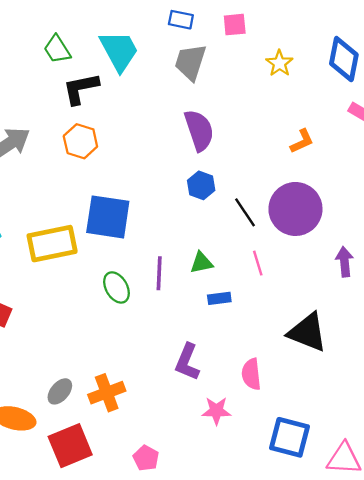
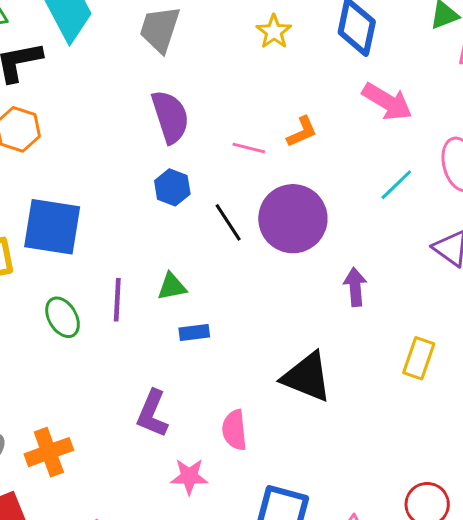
pink line: (258, 263) -> (249, 148), moved, turned -60

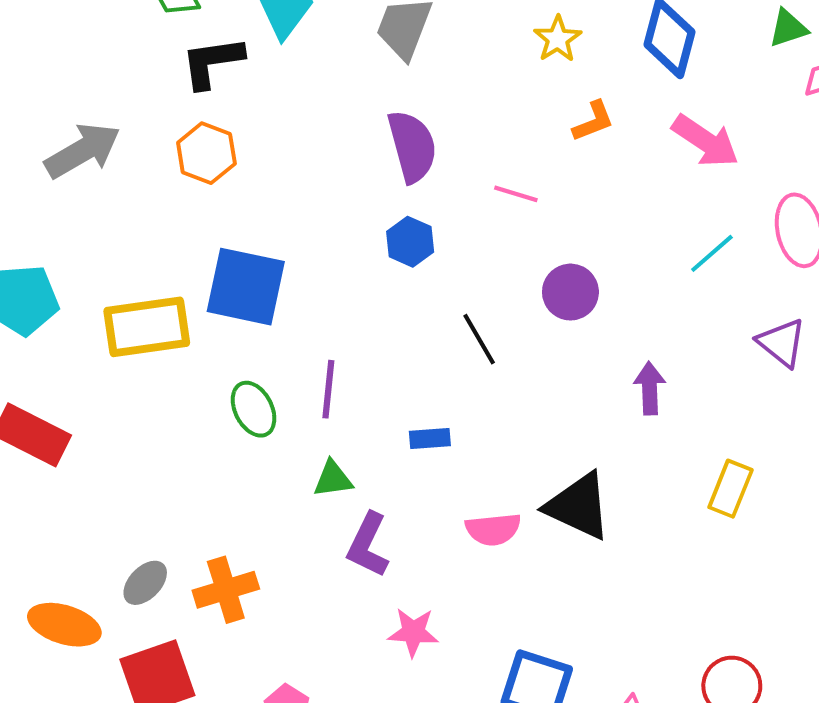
orange L-shape: (302, 132) -> (593, 121), moved
purple circle: (293, 219) -> (570, 292), size x0.6
black line: (228, 222) -> (479, 339), moved
green triangle: (172, 287) -> (333, 479), moved
pink semicircle: (234, 430) -> (493, 529), moved, turned -93

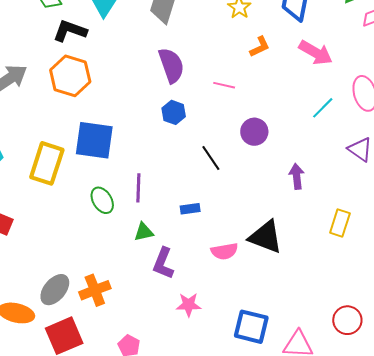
black L-shape: (212, 62) -> (70, 31), turned 32
orange hexagon: (206, 153) -> (70, 76), size x1.4
yellow rectangle: (147, 327) -> (47, 163), turned -60
gray ellipse: (145, 583) -> (55, 290), size x1.4

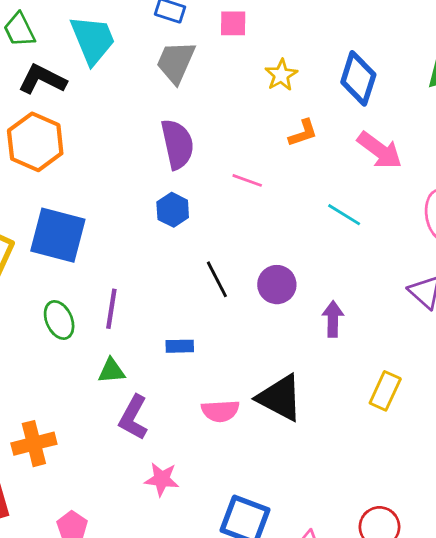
cyan line: (323, 108) -> (344, 215), moved, turned 70
purple circle: (254, 132) -> (277, 285), moved

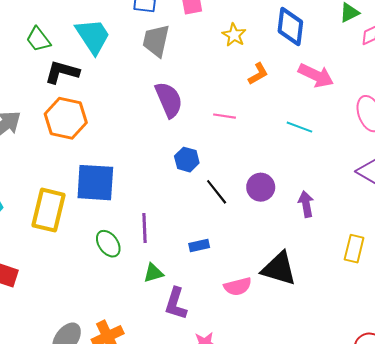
blue hexagon: (173, 210) -> (187, 160), moved

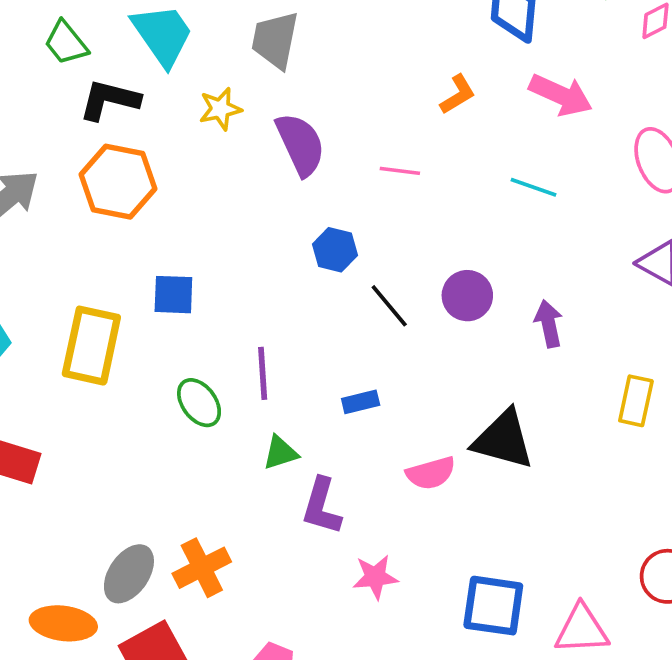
yellow star: (234, 35) -> (220, 109), moved, turned 30
blue square: (95, 183) -> (173, 295), size x0.6

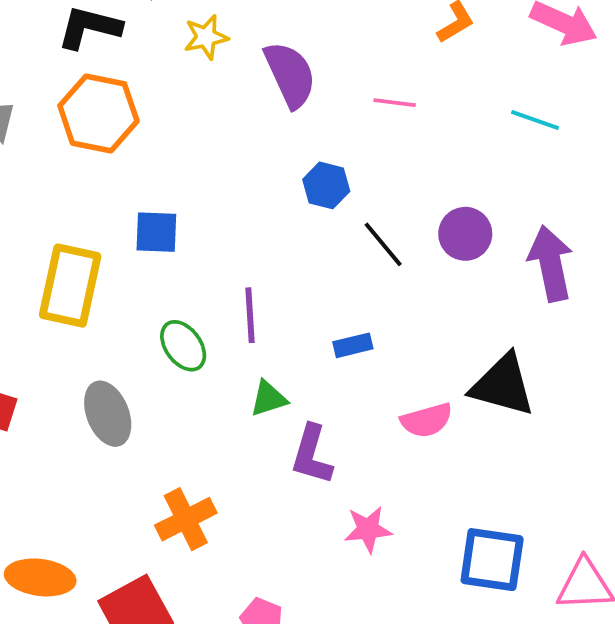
purple arrow: (549, 324) -> (551, 263), size x1.5
gray ellipse: (129, 574) -> (108, 414), moved, turned -56

